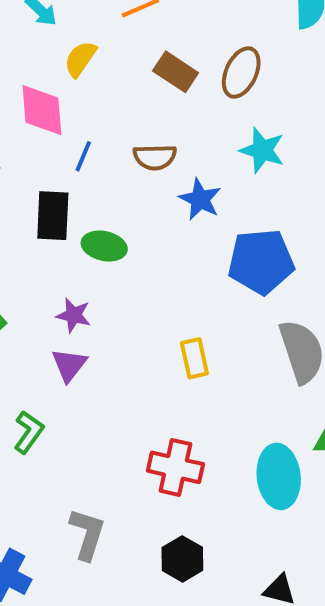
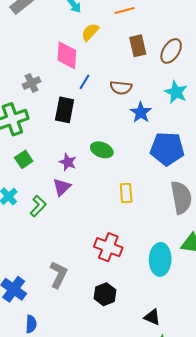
brown rectangle: (176, 72) -> (138, 46), turned 35
green ellipse: (104, 246) -> (102, 150), moved
green L-shape: (29, 432) -> (38, 206), moved

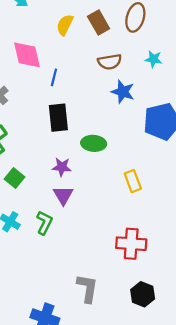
yellow semicircle: (90, 32) -> (65, 25), moved
brown semicircle: (121, 88) -> (110, 62), moved
cyan star: (176, 92) -> (154, 59), size x0.7
black rectangle: (65, 110) -> (58, 118), moved

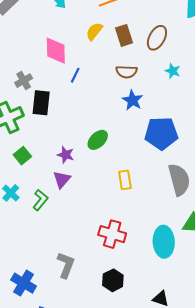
cyan star: (154, 59) -> (173, 71), moved
black rectangle: (58, 118) -> (41, 103), moved
green ellipse: (94, 143) -> (98, 140), turned -60

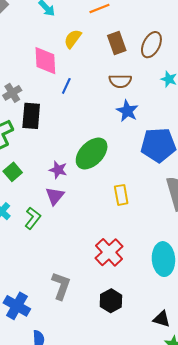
yellow semicircle: (94, 31) -> (73, 39), moved
green ellipse: (98, 140) -> (92, 153), size x1.5
red cross: (112, 234) -> (109, 252), turned 32

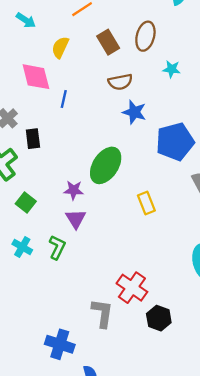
black rectangle: (31, 116) -> (33, 139), size x0.7
red cross: (109, 252) -> (132, 288), moved

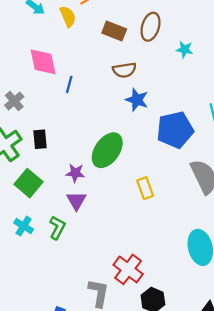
brown rectangle: (108, 42) -> (114, 31), turned -40
yellow semicircle: (60, 47) -> (68, 16), moved, turned 130
cyan star: (172, 69) -> (184, 49), moved
black rectangle: (33, 139) -> (40, 139), moved
green square: (26, 202) -> (28, 183), size x1.4

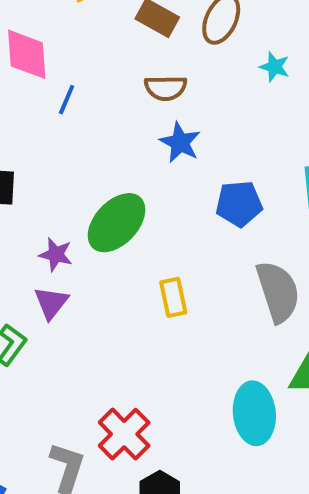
blue pentagon: (175, 130) -> (239, 204), size x0.7

